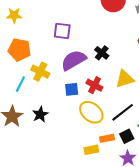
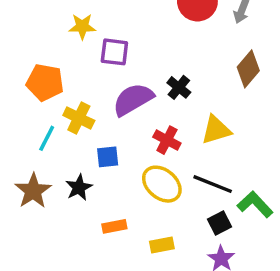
yellow star: (14, 15) -> (82, 26), moved
blue square: (72, 89) -> (108, 157), moved
black line: (123, 112) -> (213, 184), turned 60
orange rectangle: (107, 138) -> (114, 226), moved

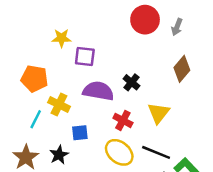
purple semicircle: (133, 99) -> (98, 91), turned 40
yellow triangle: (216, 130) -> (159, 113), turned -35

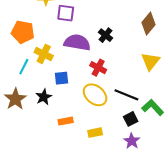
yellow triangle: (159, 113) -> (151, 61), moved

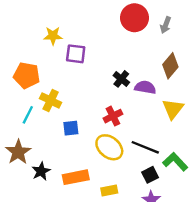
purple semicircle: (77, 42) -> (145, 87), moved, size x0.7
red cross: (98, 68) -> (113, 116), turned 35
black star: (44, 97) -> (41, 171), moved
orange rectangle: (66, 121) -> (76, 177), size x1.5

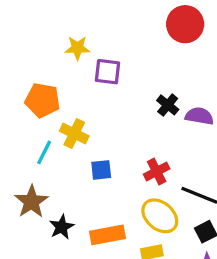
red cross: (113, 116) -> (157, 171), moved
yellow ellipse: (109, 147) -> (160, 216), moved

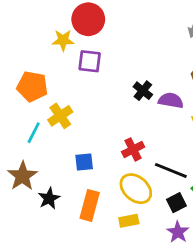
red circle: (185, 24) -> (88, 19), moved
yellow cross: (74, 133) -> (60, 116), turned 30
blue square: (101, 170) -> (84, 162), moved
orange rectangle: (108, 235) -> (90, 205), turned -64

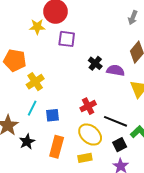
purple square: (90, 61) -> (67, 39), moved
cyan line: (34, 133) -> (32, 108), moved

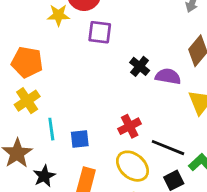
yellow cross: (35, 82) -> (27, 101), moved
cyan line: (32, 108) -> (51, 129), turned -35

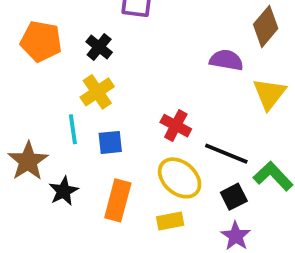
black cross: (140, 66) -> (99, 47), moved
yellow cross: (27, 101) -> (97, 92), moved
red cross: (130, 126) -> (176, 126), turned -35

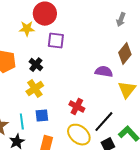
cyan line: (73, 129) -> (22, 122), moved
black line: (226, 154) -> (104, 122), turned -70

